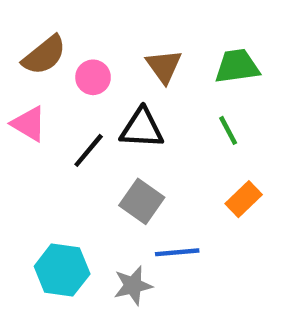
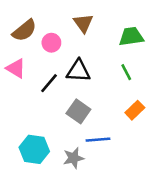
brown triangle: (164, 66) -> (83, 23), moved

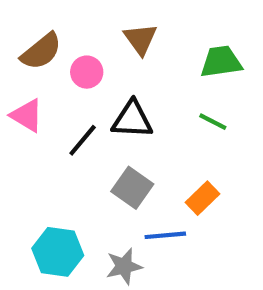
green line: (126, 72) -> (213, 122), turned -35
orange rectangle: (135, 110) -> (202, 198), moved

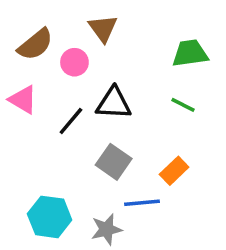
brown triangle: (140, 39) -> (103, 28), moved

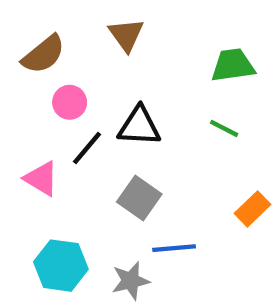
pink circle: (74, 62) -> (70, 102), moved
pink triangle: (23, 100) -> (41, 178), moved
orange rectangle: (174, 171) -> (252, 209), moved

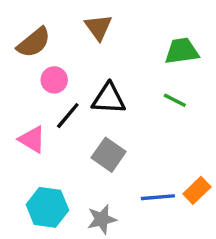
orange rectangle: (252, 209) -> (197, 190), moved
blue line: (174, 248) -> (158, 197), moved

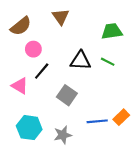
black triangle: (109, 99) -> (80, 61), moved

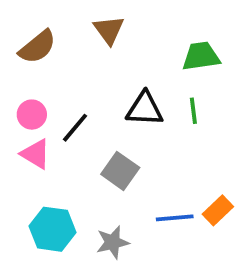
pink circle: (33, 49) -> (32, 115), moved
green line: (108, 62) -> (193, 111), turned 56

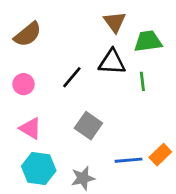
brown triangle: (109, 30) -> (115, 22), moved
black triangle: (145, 109) -> (112, 62), moved
black line: (75, 128) -> (72, 77), moved
pink triangle: (36, 154) -> (30, 128), moved

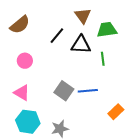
black line: (72, 77) -> (57, 36), moved
pink circle: (24, 84) -> (25, 61), moved
blue line: (129, 160) -> (88, 91), moved

